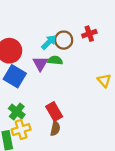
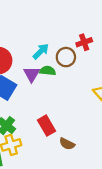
brown circle: (64, 40) -> (66, 57), moved
brown semicircle: (55, 128) -> (67, 144), moved, turned 104

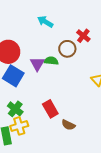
red cross: (84, 42) -> (83, 36), turned -32
cyan arrow: (41, 51) -> (45, 22), moved, turned -105

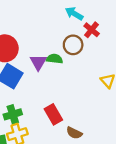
cyan arrow: (45, 22) -> (74, 14), moved
green cross: (15, 109) -> (13, 114), turned 35

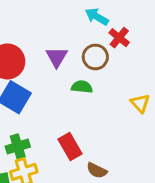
green semicircle: (54, 59) -> (82, 87), moved
purple triangle: (38, 62) -> (57, 57), moved

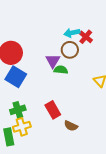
cyan arrow: (97, 17) -> (72, 33), moved, turned -42
purple triangle: (57, 57) -> (53, 61), moved

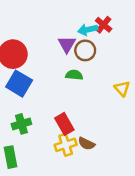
red cross: (86, 37) -> (104, 25), moved
purple triangle: (53, 61) -> (67, 44), moved
yellow cross: (22, 127) -> (66, 145), moved

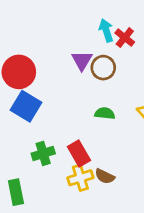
cyan arrow: (88, 30) -> (106, 30), moved, turned 84
green semicircle: (74, 75) -> (105, 113), moved
green cross: (21, 124) -> (43, 153), moved

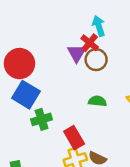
red cross: (125, 38) -> (90, 43), moved
green cross: (43, 153) -> (42, 119), moved

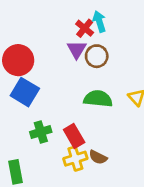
red cross: (90, 43) -> (85, 28), moved
green semicircle: (97, 101) -> (98, 99), size x1.5
green cross: (42, 119) -> (41, 132), moved

